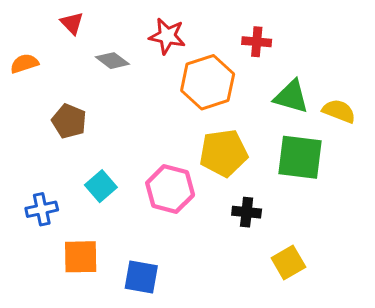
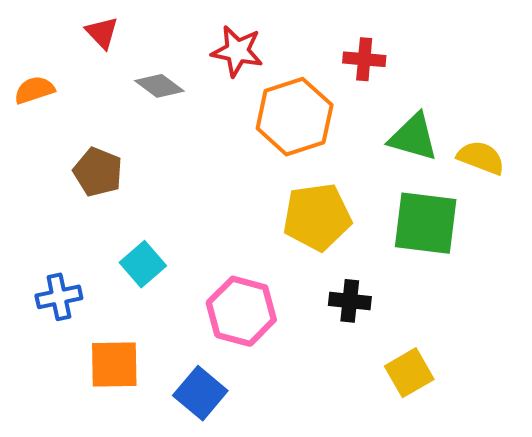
pink hexagon: (170, 189) -> (241, 311), moved
blue square: (141, 277) -> (200, 393), turned 30

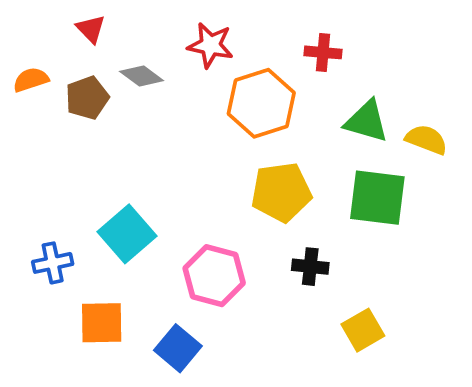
brown pentagon: (98, 172) -> (87, 98), moved, turned 30
cyan square: (143, 264) -> (127, 234), size x1.4

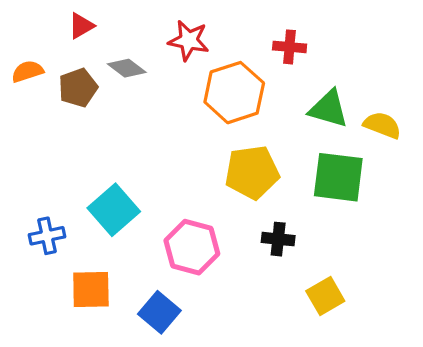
red triangle: (91, 29) -> (81, 26), turned 44

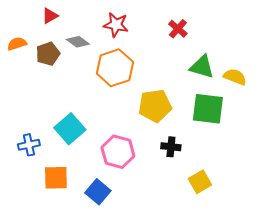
red cross: (290, 47) -> (178, 29), turned 36
orange hexagon: (234, 93) -> (115, 68), moved

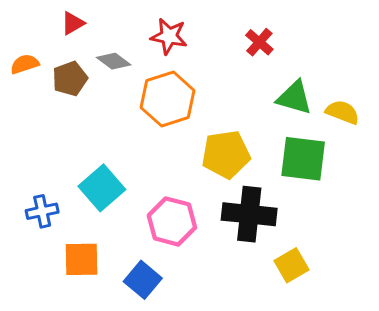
black cross: (171, 147) -> (249, 214), size x1.8

